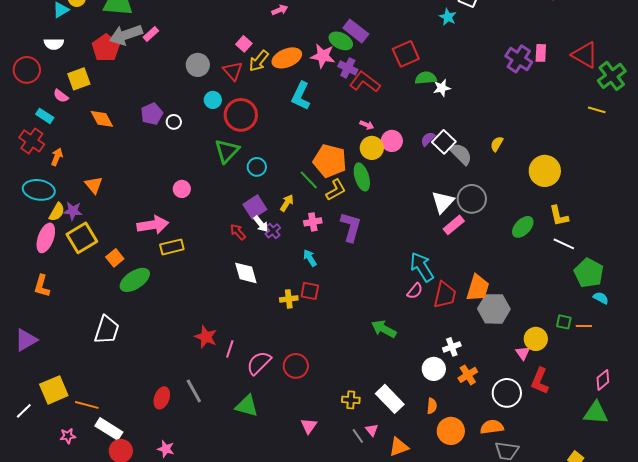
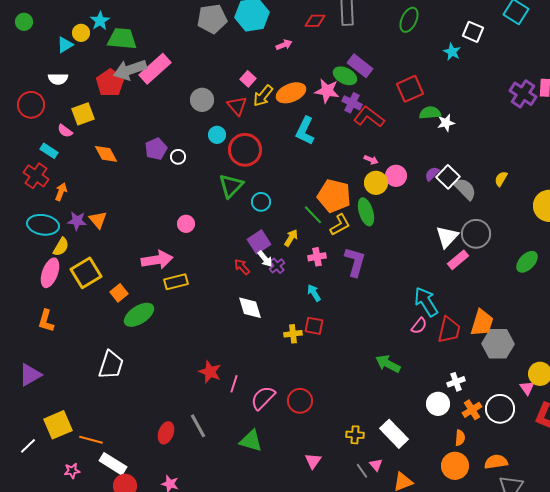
pink rectangle: (151, 34) -> (155, 69), size x2.0
purple star: (73, 211) -> (77, 221), moved
white circle: (507, 393) -> (500, 409), moved
orange semicircle: (432, 406) -> (460, 438), moved

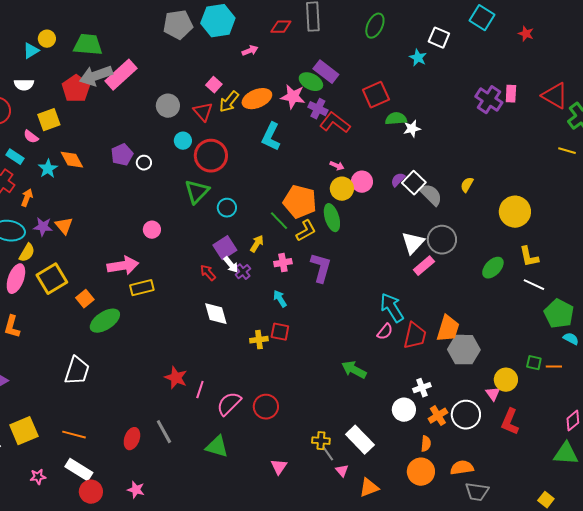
cyan star: (100, 21) -> (48, 169), moved
orange line: (91, 440) -> (74, 435), moved
gray line: (362, 471) -> (328, 454), moved

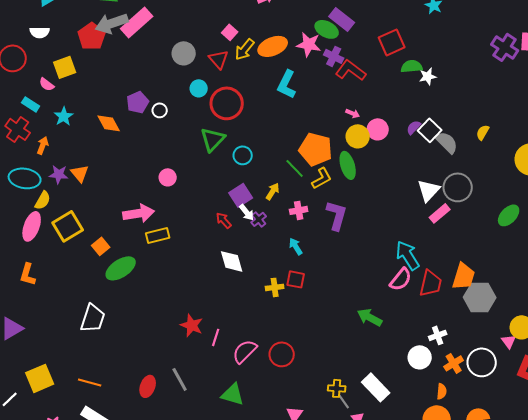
orange diamond: (72, 160) -> (109, 123), moved
pink semicircle: (385, 332) -> (401, 279), size x1.4

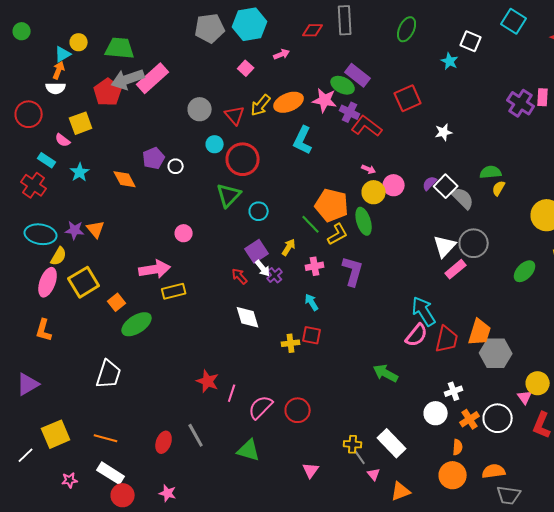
pink square: (230, 32) -> (246, 68), moved
green semicircle: (412, 66) -> (491, 172), moved
orange arrow: (43, 145) -> (59, 70), moved

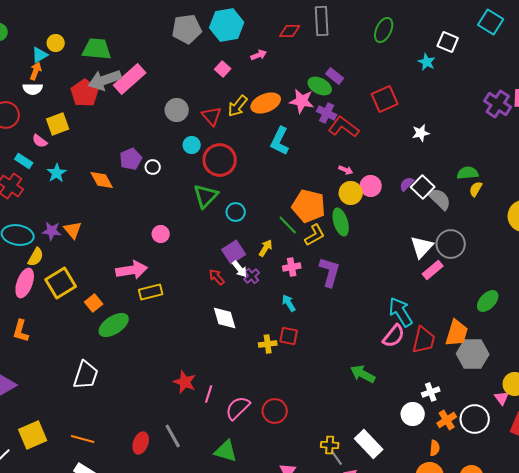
purple rectangle: (358, 75) -> (335, 76), size x0.7
green ellipse: (525, 271) -> (488, 301), moved

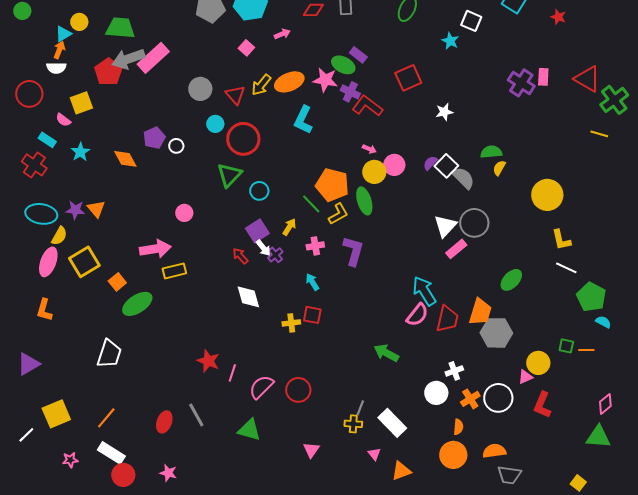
pink triangle: (502, 398) -> (525, 377), turned 42
orange line: (83, 439) -> (106, 418), turned -65
gray line: (337, 458) -> (360, 408), moved, turned 56

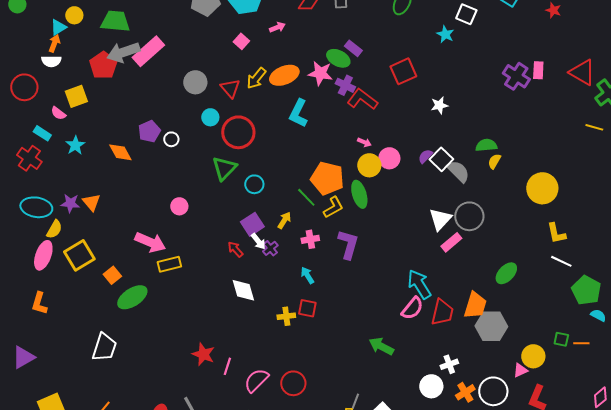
pink arrow: (155, 249) -> (150, 242), turned 32

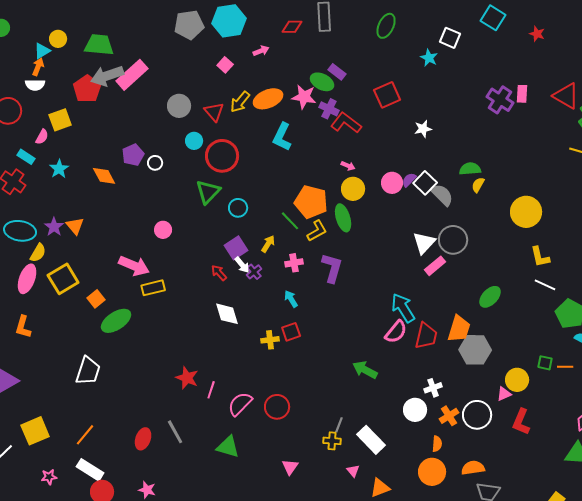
pink semicircle: (58, 113) -> (42, 137), turned -98
pink circle: (389, 158) -> (392, 183), moved
purple star: (70, 203) -> (54, 227), turned 30
red square: (307, 308) -> (291, 332), turned -30

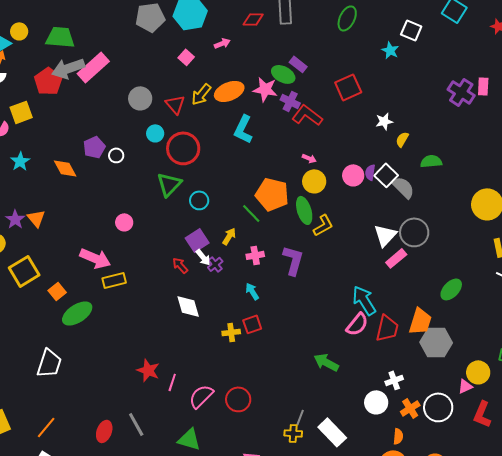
purple semicircle: (409, 180) -> (370, 172), turned -35
yellow semicircle: (478, 185) -> (402, 139), moved
yellow L-shape: (317, 231) -> (323, 225), moved

